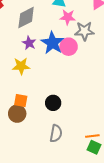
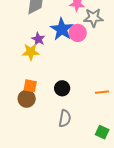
purple star: (29, 43) -> (38, 39), moved
orange line: (92, 136) -> (102, 92), moved

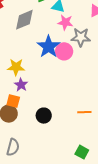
purple star: (38, 39) -> (21, 85), moved
black circle: (62, 88) -> (44, 116), moved
gray semicircle: (65, 118) -> (13, 147), moved

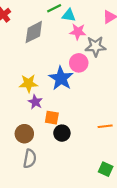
blue star: (49, 47) -> (61, 78), moved
orange square: (13, 101) -> (52, 118), moved
gray semicircle: (13, 147) -> (30, 159), moved

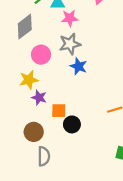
gray star: (95, 46) -> (70, 44), moved
pink circle: (79, 63) -> (41, 55), moved
blue star: (61, 78) -> (79, 66), moved, size x0.7

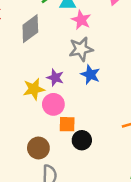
pink star: (70, 18) -> (81, 20), turned 30
pink circle: (41, 55) -> (53, 104), moved
purple star: (39, 98) -> (55, 78), moved

